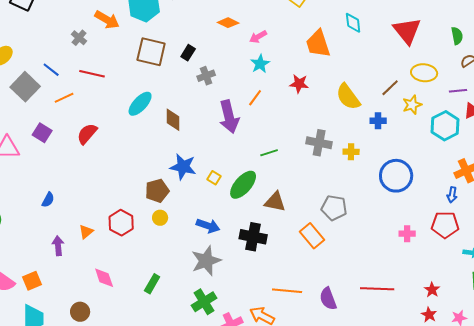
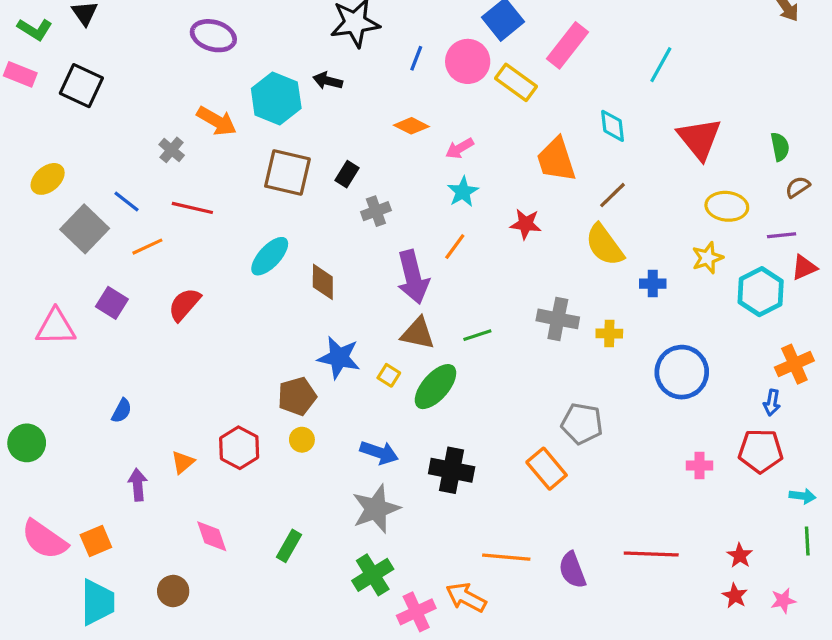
brown line: (390, 88) -> (613, 195), moved
brown triangle: (275, 202) -> (418, 333), moved

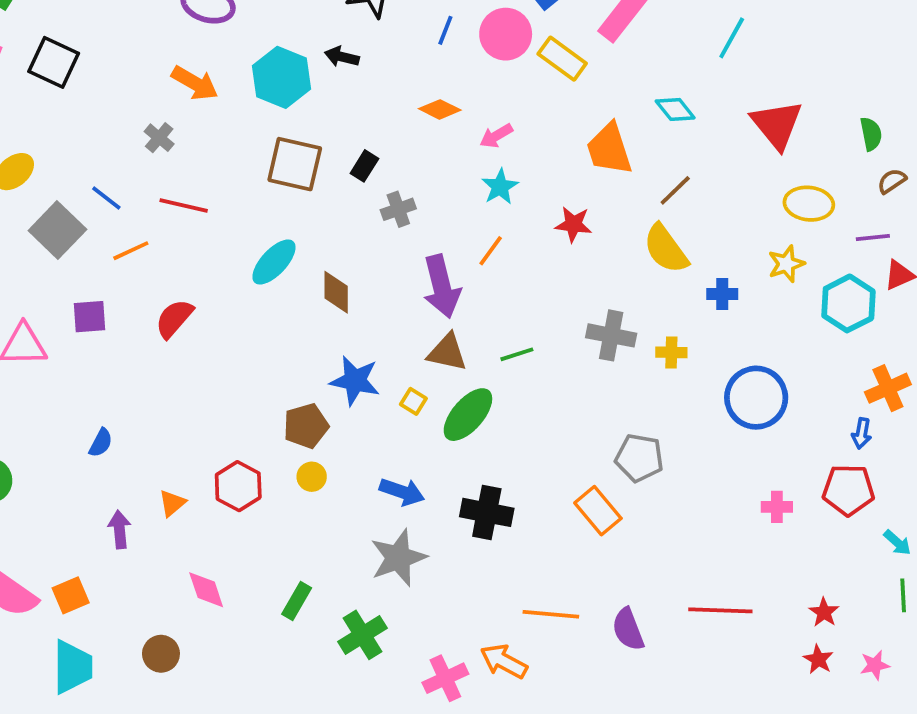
orange arrow: (217, 121) -> (195, 83), moved
cyan diamond: (613, 126) -> (675, 109), turned -32
purple square: (112, 303) -> (89, 317), turned -36
cyan arrow: (802, 496) -> (897, 543), turned 35
green cross: (373, 575) -> (363, 635), moved

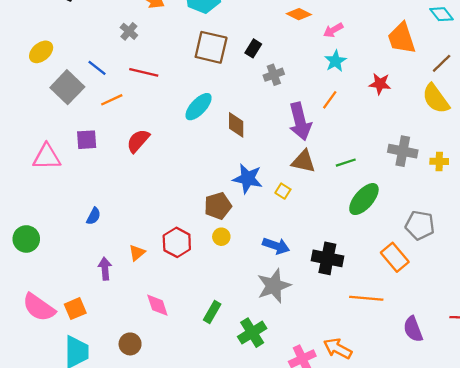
green ellipse: (468, 415) -> (364, 199), moved
orange line: (551, 614) -> (366, 298), moved

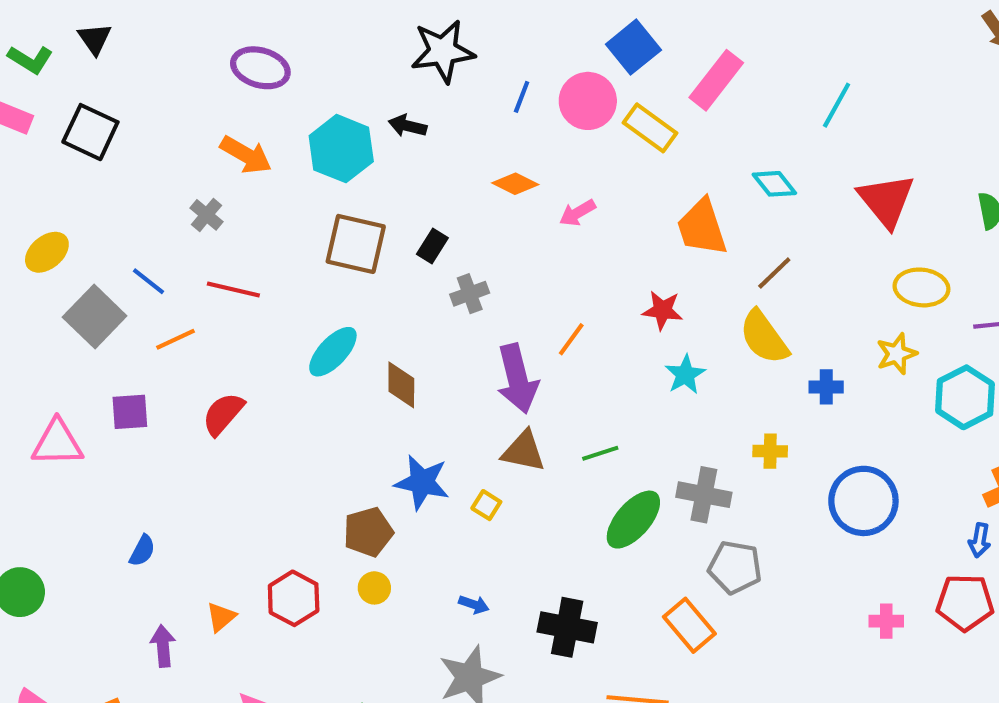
cyan star: (335, 61) -> (685, 375), moved
gray cross: (403, 151) -> (704, 495), moved
blue arrow: (276, 246) -> (474, 605), size x0.6

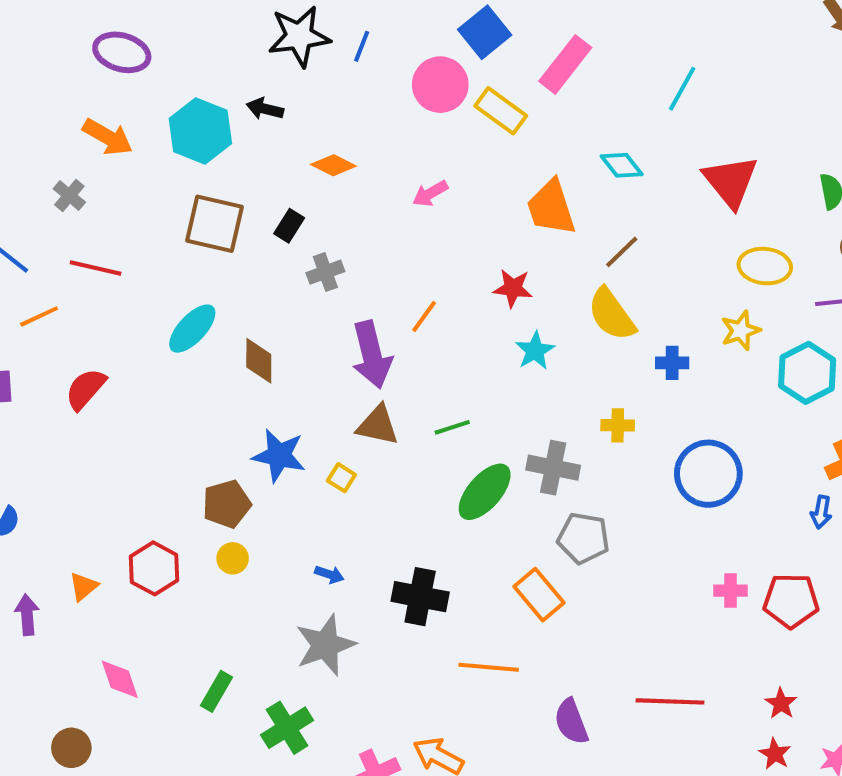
blue line: (522, 97) -> (362, 46), moved
orange diamond: (515, 184) -> (333, 165), moved
red pentagon: (965, 602) -> (791, 601), moved

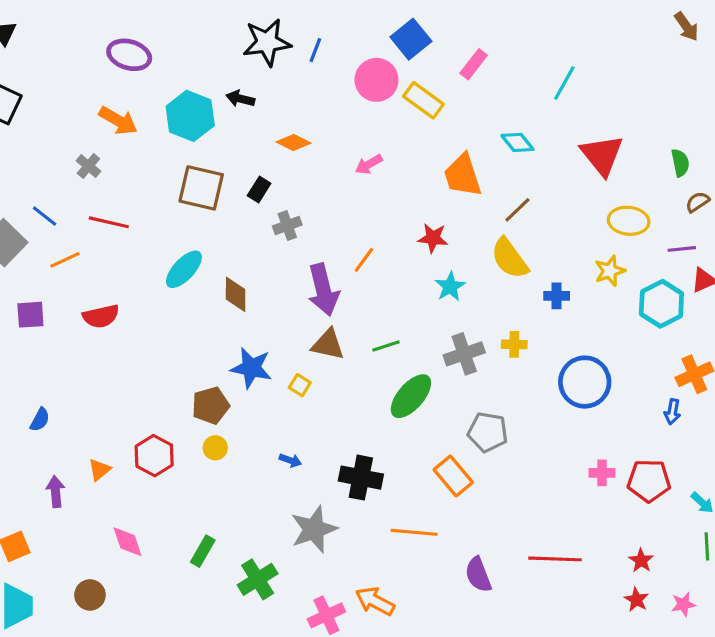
pink rectangle: (565, 64) -> (474, 64), size x0.7
red semicircle: (85, 389) -> (101, 316), turned -144
gray cross: (553, 468) -> (464, 354), moved, turned -30
gray star: (325, 645) -> (314, 529), moved

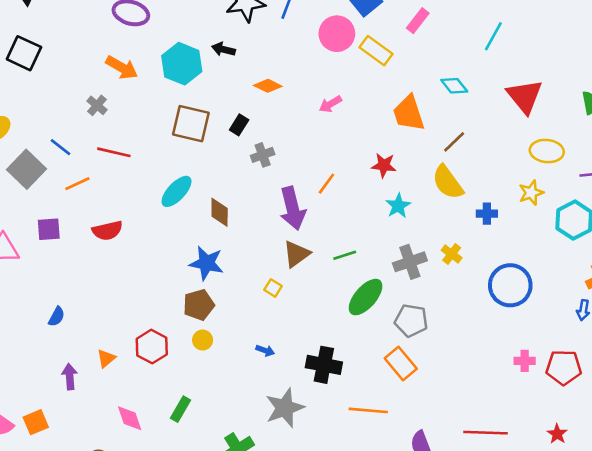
brown triangle: (328, 344) -> (296, 254), turned -48
yellow cross: (514, 344) -> (452, 254), turned 36
blue star: (251, 368) -> (207, 263), moved
gray pentagon: (488, 432) -> (411, 320), moved
green rectangle: (203, 551) -> (180, 409), moved

